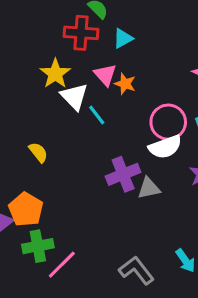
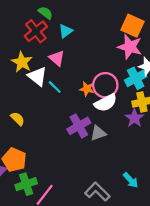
red cross: (81, 33) -> (36, 31), turned -35
orange star: (125, 84) -> (87, 89), moved

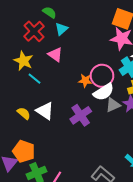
green semicircle: (45, 13) -> (49, 12), moved
white triangle: (37, 76) -> (45, 111), moved
cyan line: (55, 87) -> (35, 79), moved
gray triangle: (98, 133) -> (113, 105), moved

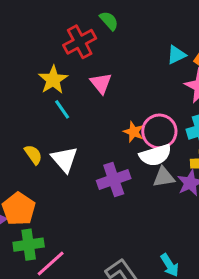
cyan triangle: (61, 29) -> (176, 55), moved

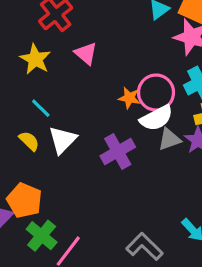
cyan line: (62, 109) -> (41, 108), moved
white triangle: (64, 159) -> (63, 140), turned 36
green cross: (29, 245) -> (42, 236), turned -32

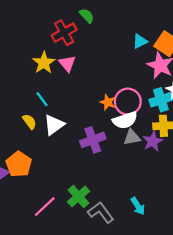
pink triangle: (86, 53) -> (67, 64), moved
green cross: (42, 236) -> (79, 196), moved

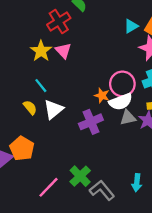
orange star: (108, 102) -> (102, 95), moved
cyan arrow: (138, 206) -> (137, 183), turned 42

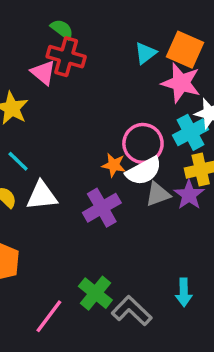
red cross: (59, 21) -> (66, 57), moved, turned -35
pink triangle: (63, 51) -> (43, 72), moved
white triangle: (53, 109) -> (42, 196), turned 40

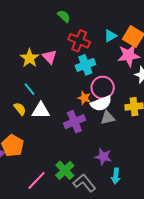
red cross: (66, 57) -> (79, 41), moved
pink triangle: (43, 72) -> (50, 57), moved
pink star: (181, 83) -> (129, 55), turned -30
cyan cross: (191, 132) -> (85, 65), moved
purple star: (189, 195) -> (103, 157), moved, turned -30

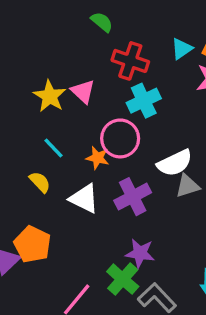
pink circle: (103, 88) -> (120, 138), moved
orange star: (84, 98) -> (97, 158), moved
white triangle: (41, 111) -> (84, 199), moved, turned 30
purple star: (103, 157) -> (140, 253), moved

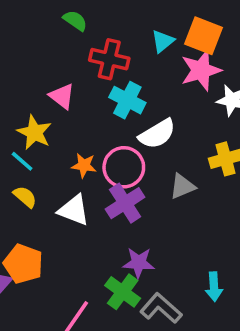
yellow star: (50, 96) -> (34, 132), moved
cyan cross: (144, 101) -> (127, 100), turned -32
pink circle: (120, 138) -> (124, 167), moved
cyan line: (54, 148) -> (22, 161), moved
white semicircle: (175, 163) -> (157, 134), moved

